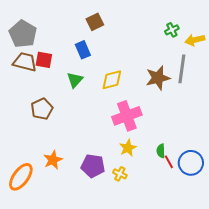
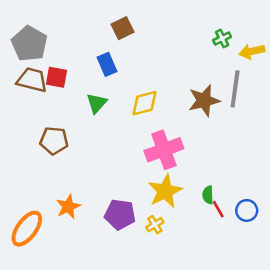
brown pentagon: (42, 109) -> (54, 141), turned 30
yellow star: (128, 148) -> (165, 191), size x1.5
blue circle: (191, 163) -> (247, 210), size x0.7
yellow cross: (120, 174) -> (155, 225), turned 32

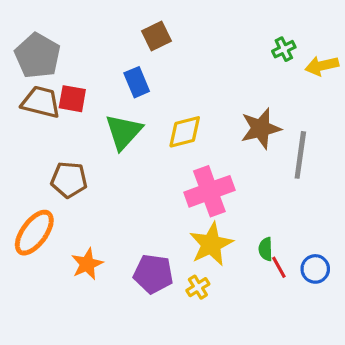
gray line: (235, 89) -> (300, 155), moved
green triangle: (97, 103) -> (124, 132), size x1.4
orange ellipse: (27, 229) -> (34, 233), moved

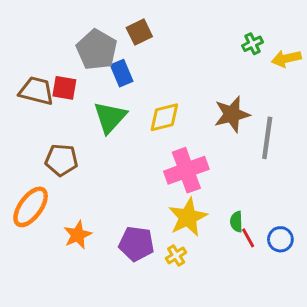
gray pentagon: (38, 56) -> (97, 50), moved

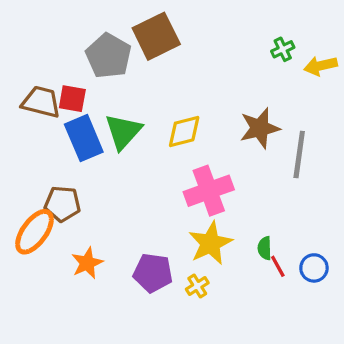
brown square: (139, 32) -> (156, 36), size x1.6
blue rectangle: (122, 73) -> (84, 138), moved, size x1.5
brown pentagon: (61, 160) -> (62, 204), moved

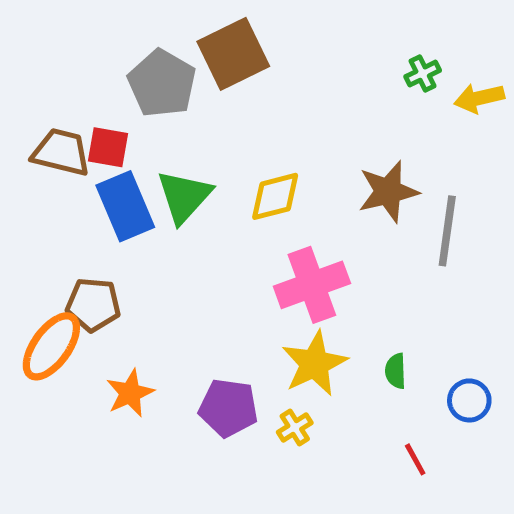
red line: (278, 266) -> (415, 459), moved

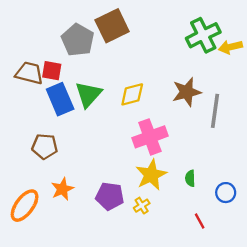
green cross: (423, 74) -> (203, 35), size x2.0
orange ellipse: (51, 346) -> (25, 206), moved

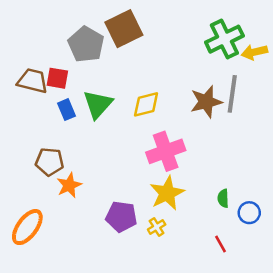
blue rectangle: (60, 99) -> (66, 110), size x0.6
gray line: (215, 111) -> (232, 94), moved
green semicircle: (190, 178) -> (223, 198), moved
orange star: (62, 189) -> (69, 185), moved

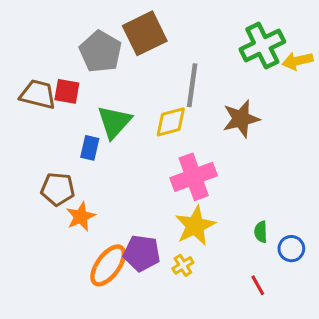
gray line: (232, 94) -> (192, 85), moved
blue rectangle: (66, 110) -> (90, 148), moved, turned 36
orange ellipse: (27, 227) -> (108, 265), moved

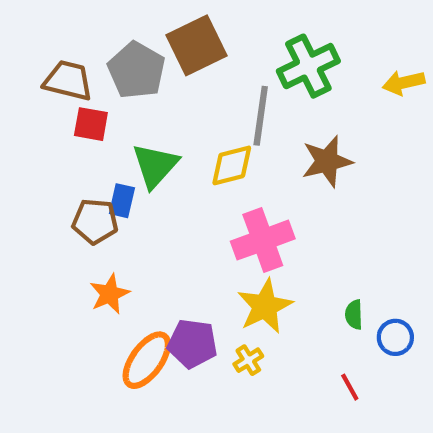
green cross: (262, 46) -> (308, 66), moved
brown trapezoid: (38, 94) -> (68, 81), moved
brown pentagon: (58, 189) -> (95, 221), moved

